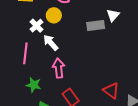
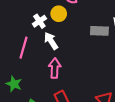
green star: (34, 85) -> (14, 84), moved

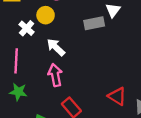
white arrow: (51, 41) -> (56, 47), moved
green star: (14, 84) -> (18, 92), moved

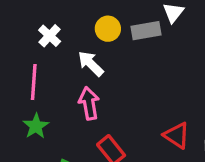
yellow circle: (46, 15) -> (108, 29), moved
green star: (18, 92) -> (36, 126), turned 30

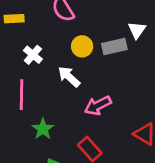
pink arrow: (89, 103) -> (98, 105), moved, turned -104
green star: (36, 126) -> (43, 129), moved

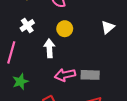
gray rectangle: (114, 46) -> (90, 75), moved
white arrow: (69, 77) -> (49, 48), turned 30

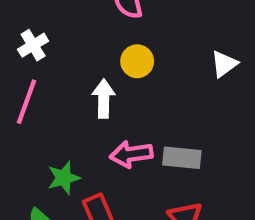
white cross: (27, 25) -> (33, 45), moved
green star: (20, 82) -> (64, 178), moved

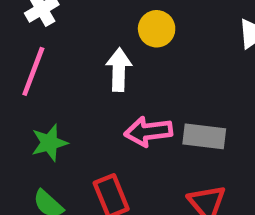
green star: (64, 178) -> (49, 143), moved

